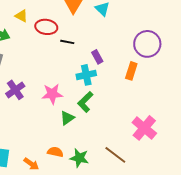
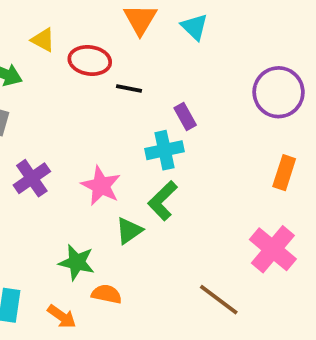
orange rectangle: (131, 71) -> (284, 173), moved
pink star: (52, 94) -> (101, 186), turned 30
green star: (79, 158) -> (77, 262), moved

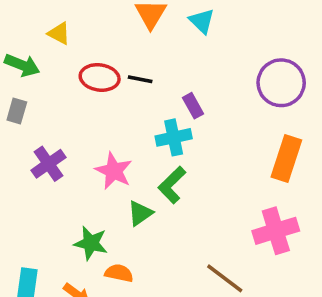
red ellipse: (90, 60) -> (100, 77), moved
orange rectangle: (284, 173) -> (286, 159), size x1.4
pink cross: (273, 249) -> (276, 231), turned 33

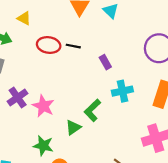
cyan cross: (174, 137) -> (122, 91), moved
pink star: (114, 171) -> (43, 106), moved

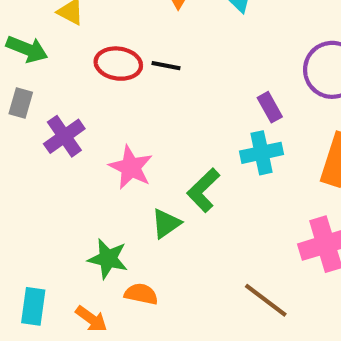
purple rectangle: (105, 62) -> (270, 107), moved
purple cross: (18, 97) -> (64, 136), moved
pink star: (43, 106) -> (131, 167), moved

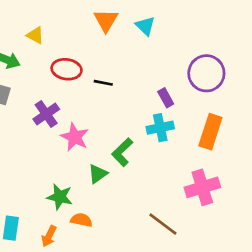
black line: (166, 66) -> (103, 83), moved
purple cross: (64, 136) -> (46, 114), moved
orange arrow: (91, 319) -> (49, 236), turned 80

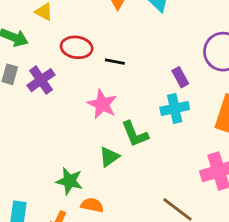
purple cross: (46, 114) -> (41, 80), moved
pink star: (75, 137) -> (102, 104), moved
green L-shape: (122, 152) -> (135, 134), turned -68

